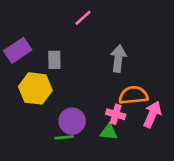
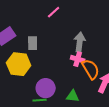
orange semicircle: (133, 95) -> (91, 69), turned 65
pink cross: (116, 114) -> (78, 59), moved

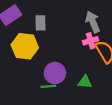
gray arrow: (80, 42) -> (93, 22), turned -30
pink cross: (78, 59) -> (91, 41), turned -32

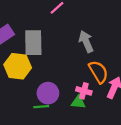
gray rectangle: (40, 23) -> (33, 43), size x1.6
pink cross: (91, 41) -> (84, 91), moved, turned 32

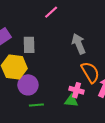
gray rectangle: (33, 43) -> (29, 45), size x0.7
purple circle: (48, 93) -> (28, 85), moved

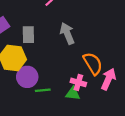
gray arrow: (79, 44) -> (67, 33), moved
green line: (36, 105) -> (43, 90), moved

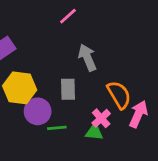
gray rectangle: (28, 35) -> (68, 89), moved
pink cross: (78, 82) -> (101, 118), turned 32

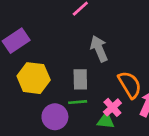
purple circle: (38, 111) -> (55, 117), moved
green line: (57, 128) -> (78, 102), moved

